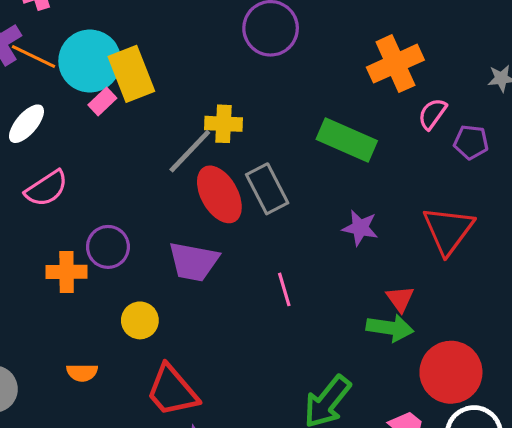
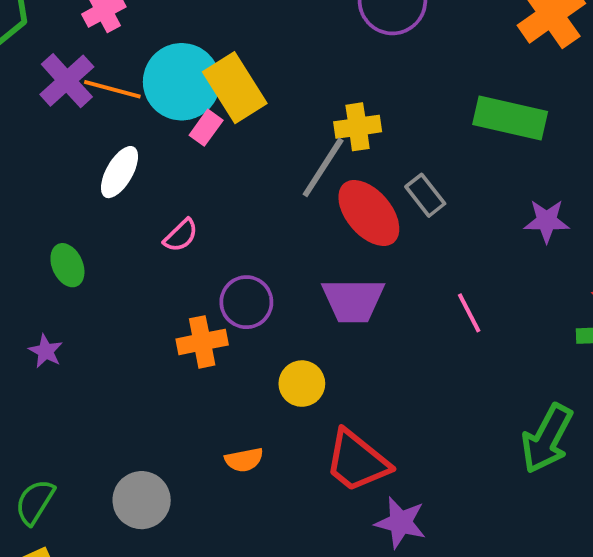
pink semicircle: (46, 188) -> (181, 235), moved, size x0.7
gray rectangle: (267, 189) -> (425, 195), size x0.7

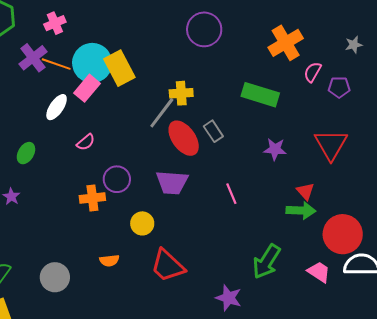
pink rectangle: (206, 128) -> (87, 88), moved, size x1.5
green ellipse: (67, 265) -> (26, 153), turned 50
purple star: (401, 522) -> (229, 298), moved

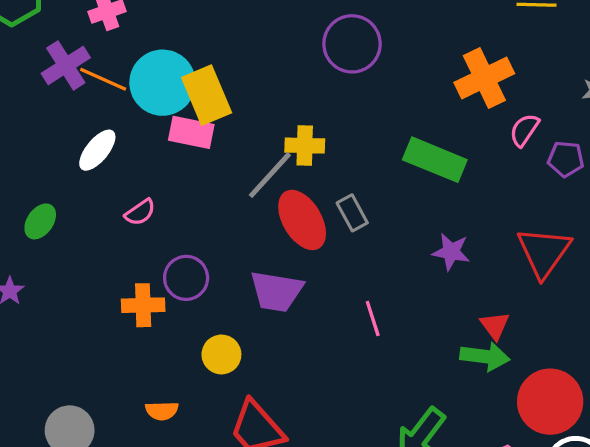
pink rectangle: (87, 88) -> (191, 132), moved, turned 56

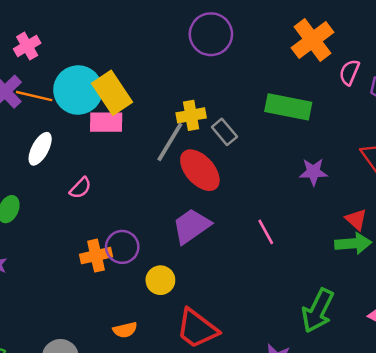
gray rectangle: (352, 213) -> (224, 132), moved
purple circle: (186, 278) -> (122, 247), moved
purple trapezoid: (276, 291) -> (191, 226), turned 147

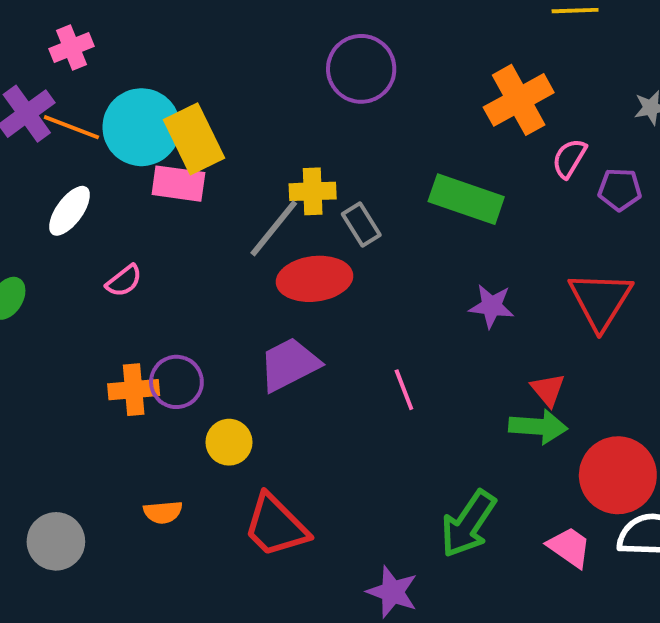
red ellipse: (200, 170) -> (315, 279), turned -63

